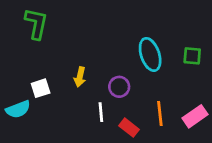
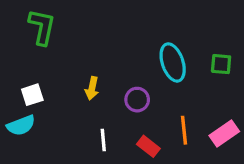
white square: (41, 88) -> (32, 95), moved
white line: (101, 112) -> (103, 140), moved

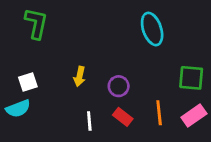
cyan ellipse: (173, 62) -> (152, 29), moved
green square: (221, 64) -> (191, 78), moved, size x1.4
red rectangle: (148, 146) -> (123, 117), moved

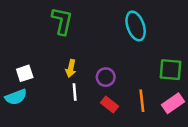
green L-shape: (36, 23) -> (62, 21), moved
white line: (89, 121) -> (75, 92), moved

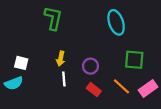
green square: (171, 70) -> (134, 60), moved
white square: (25, 73) -> (21, 63), turned 32
orange line: (142, 101) -> (121, 86), turned -42

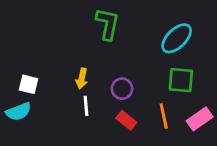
green L-shape: (53, 18) -> (108, 24), moved
cyan ellipse: (116, 22) -> (177, 38), moved, turned 65
orange line: (121, 86) -> (164, 116), turned 36

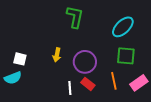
purple circle: (122, 89) -> (85, 62), size x1.5
white line: (86, 106) -> (70, 88), moved

